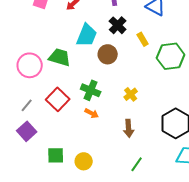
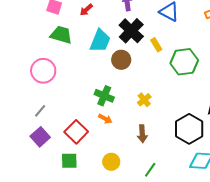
black cross: (118, 25) -> (131, 31), size x1.4
green trapezoid: (60, 57) -> (61, 35), moved
red square: (58, 99) -> (76, 132), moved
yellow circle: (84, 161) -> (111, 162), moved

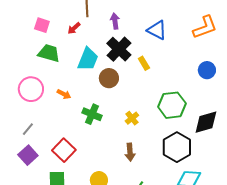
green hexagon: (184, 62) -> (172, 105), moved
orange arrow: (105, 119) -> (64, 94), moved

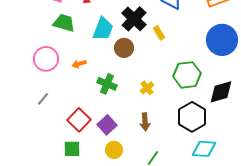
blue circle: (207, 70) -> (222, 40), size x1.8
orange arrow: (64, 94) -> (79, 64), turned 136
purple square: (28, 155) -> (107, 125), moved

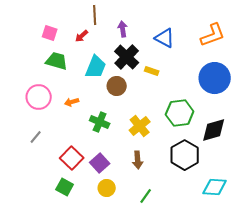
yellow rectangle: (159, 33) -> (152, 71), turned -40
yellow cross: (147, 88) -> (140, 126), size x1.5
green square: (72, 149) -> (65, 187), turned 30
cyan diamond: (204, 149) -> (215, 187), moved

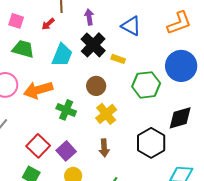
brown circle: (117, 86) -> (96, 86), moved
orange arrow: (72, 102) -> (38, 90), size x2.0
green hexagon: (180, 113) -> (146, 85), moved

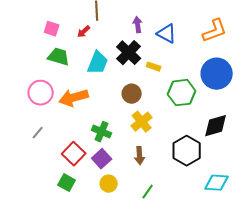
purple arrow: (89, 17) -> (138, 25), moved
green cross: (66, 110) -> (102, 132), moved

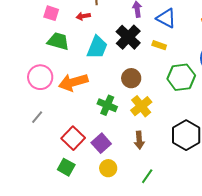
red arrow: (84, 32) -> (83, 16), turned 32
yellow rectangle: (154, 67) -> (159, 45), moved
green cross: (102, 132) -> (107, 105), moved

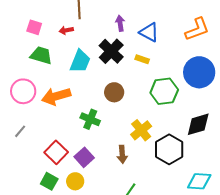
yellow cross: (141, 106) -> (141, 130), moved
yellow circle: (108, 168) -> (75, 181), moved

